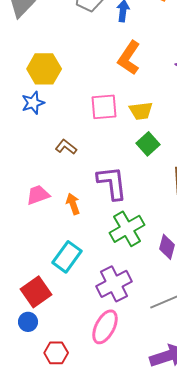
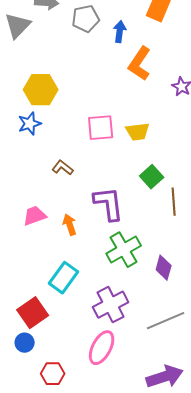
orange L-shape: (129, 58) -> (140, 64), moved
green square: (148, 144) -> (152, 177), moved

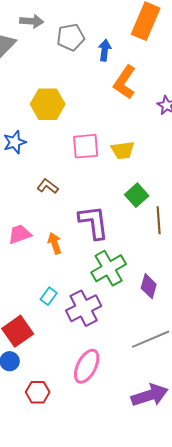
yellow hexagon: (41, 90) -> (48, 104), moved
cyan rectangle: (64, 278) -> (49, 296), size x0.6
purple cross: (111, 305) -> (84, 308), moved

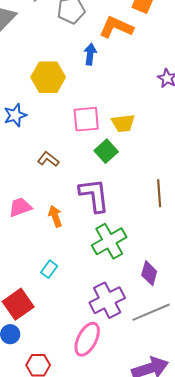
blue arrow: (105, 50) -> (90, 54), moved
orange L-shape: (125, 82) -> (116, 27), moved, turned 80
green square: (137, 195) -> (106, 151), moved
purple diamond: (149, 286) -> (149, 273), moved
purple cross: (84, 308) -> (107, 300), moved

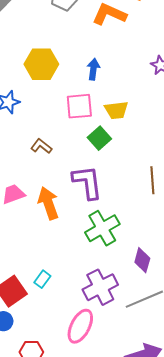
blue arrow: (90, 54) -> (93, 69), moved
orange arrow: (55, 216) -> (48, 203), size x1.5
cyan rectangle: (49, 269) -> (42, 279), moved

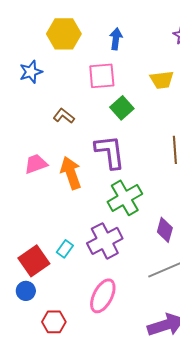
yellow trapezoid: (116, 110) -> (162, 80), moved
purple cross: (100, 287) -> (105, 241), moved

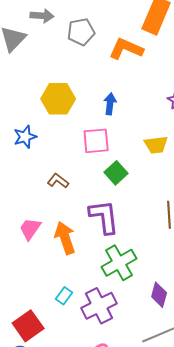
pink trapezoid: (36, 164) -> (30, 229), turned -35
cyan rectangle: (65, 249) -> (64, 296), moved

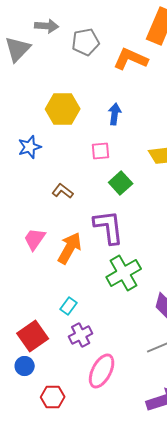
pink square: (96, 141) -> (101, 151), size x0.7
orange arrow: (65, 238) -> (70, 248), turned 48
purple cross: (99, 306) -> (81, 335), moved, size x0.7

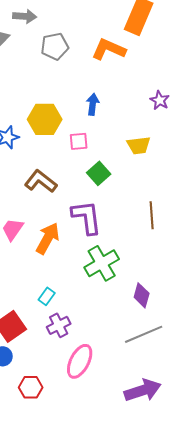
gray pentagon: (86, 42) -> (55, 46), moved
yellow hexagon: (63, 109) -> (45, 119), moved
brown L-shape: (63, 191) -> (41, 181), size x1.5

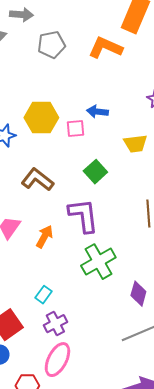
blue arrow: (93, 104) -> (97, 112), moved, turned -90
pink square: (79, 141) -> (75, 129), moved
orange arrow: (48, 238) -> (44, 237), size x0.7
pink ellipse: (80, 361) -> (57, 360), moved

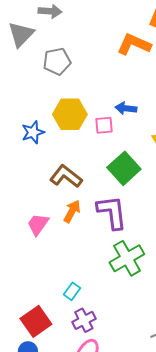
gray pentagon: (51, 45) -> (57, 61), moved
green square: (95, 172) -> (124, 168), size x1.4
orange arrow: (44, 237) -> (72, 211), moved

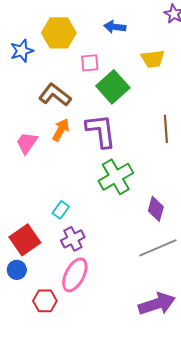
pink square: (104, 125) -> (90, 63), moved

